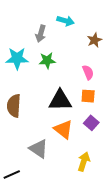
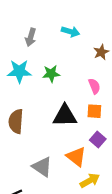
gray arrow: (41, 34) -> (31, 37), moved
orange triangle: (63, 129) -> (76, 157), moved
yellow arrow: (84, 162) -> (90, 181), turned 42

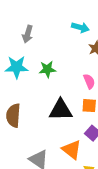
cyan arrow: (70, 32) -> (80, 27), moved

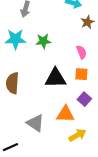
orange triangle: (72, 150) -> (65, 114), turned -36

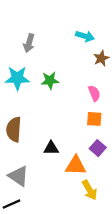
black triangle: (55, 78) -> (51, 148), moved, size x0.6
gray triangle: (35, 123) -> (18, 176), moved
yellow arrow: (77, 135) -> (90, 190), turned 90

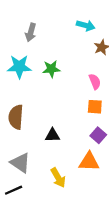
orange triangle: (76, 166) -> (89, 162), moved
yellow arrow: (90, 190) -> (58, 178), moved

